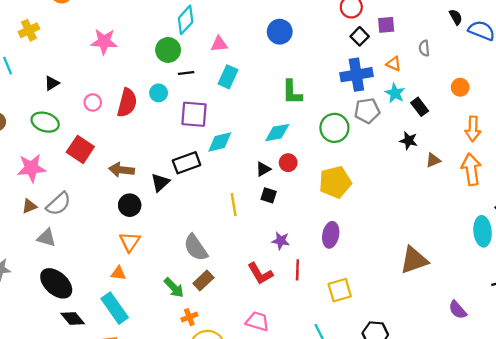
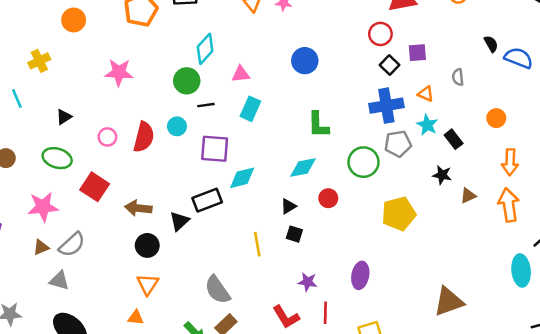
red circle: (288, 163) -> (328, 198), moved
yellow pentagon: (335, 182) -> (399, 214), moved

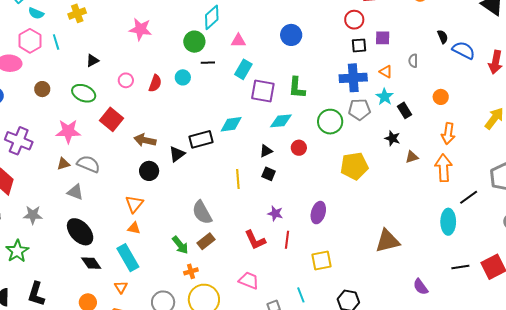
black square: (389, 65) -> (359, 45), turned 35
red semicircle: (144, 137) -> (155, 83), size x0.7
purple square: (215, 149) -> (263, 91), moved
gray semicircle: (72, 245) -> (88, 164), turned -120
orange triangle: (148, 284) -> (134, 204), moved

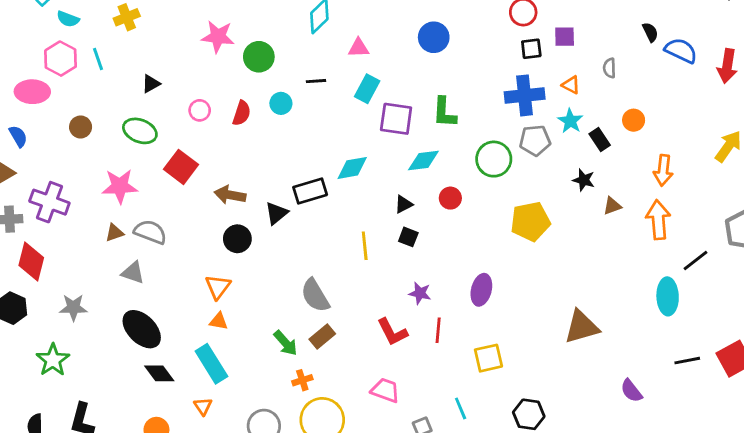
green circle: (194, 42) -> (259, 57), moved
orange circle: (441, 97) -> (634, 120), moved

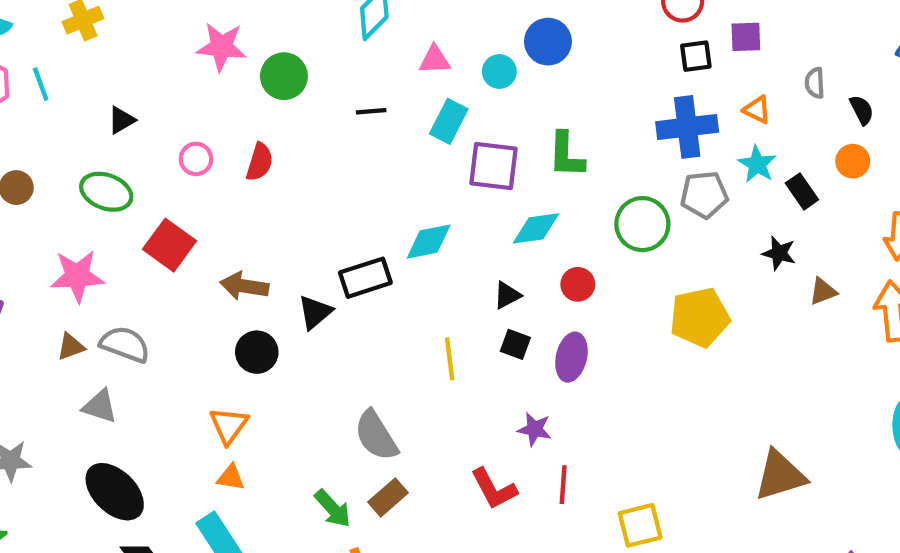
black semicircle: (650, 32) -> (862, 110), moved
cyan circle: (281, 103) -> (499, 72), moved
purple ellipse: (481, 290) -> (571, 357), moved

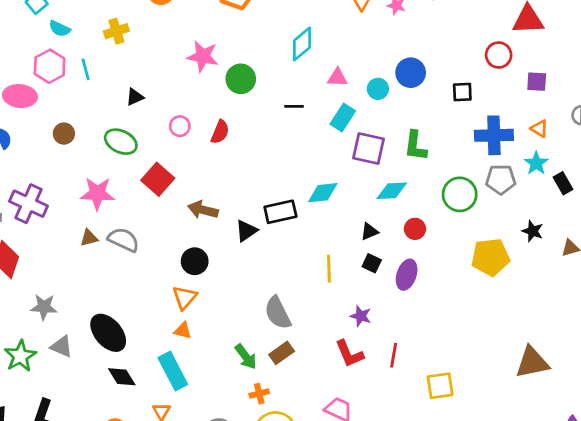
black square: (696, 56) -> (462, 92), moved
black star: (779, 253) -> (533, 231), moved
black circle: (257, 352) -> (195, 261), moved
gray triangle: (100, 406) -> (62, 347), moved
purple star: (535, 429) -> (361, 316), moved

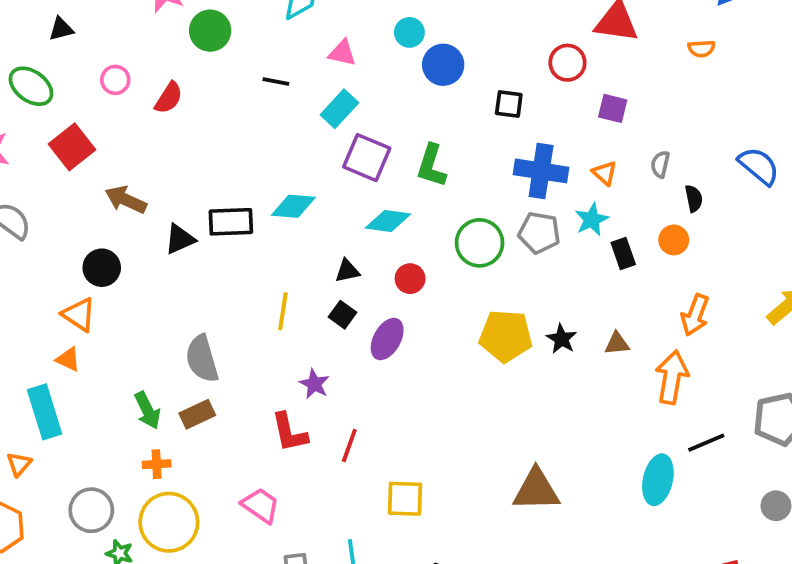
cyan circle: (378, 89) -> (409, 32), moved
black star: (533, 231) -> (562, 339), moved
orange triangle: (185, 297) -> (79, 315), turned -48

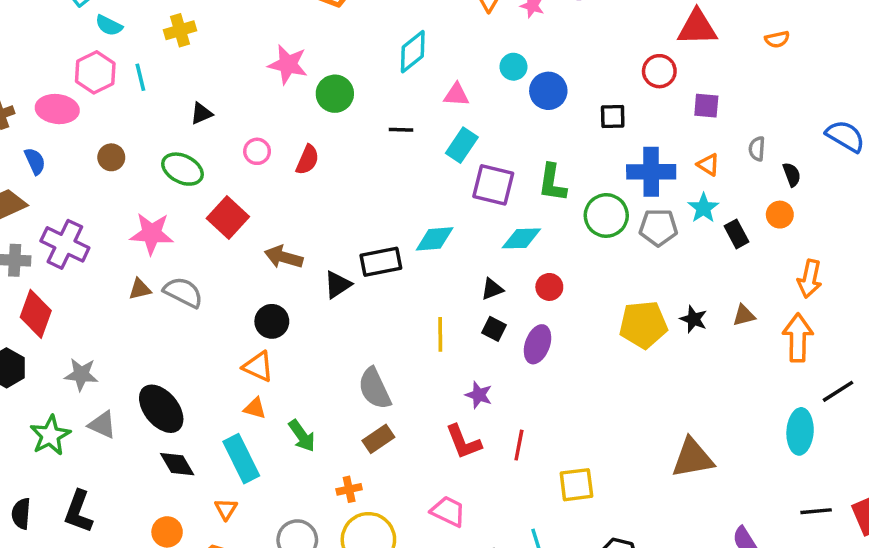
green circle: (480, 243) -> (606, 215), moved
green arrow: (147, 410) -> (302, 436), moved

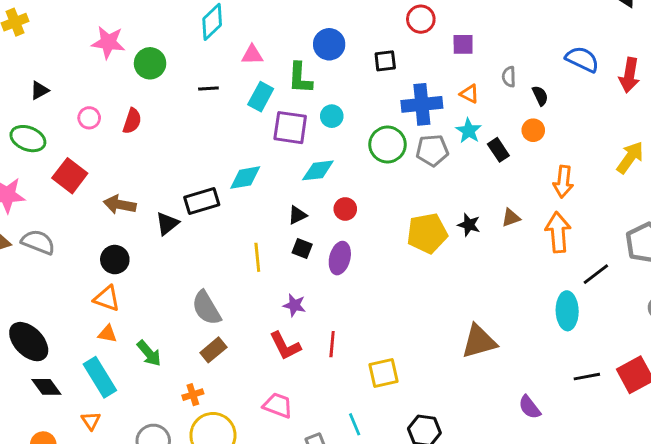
cyan circle: (513, 67) -> (332, 116), moved
green L-shape: (552, 183) -> (300, 78), moved

